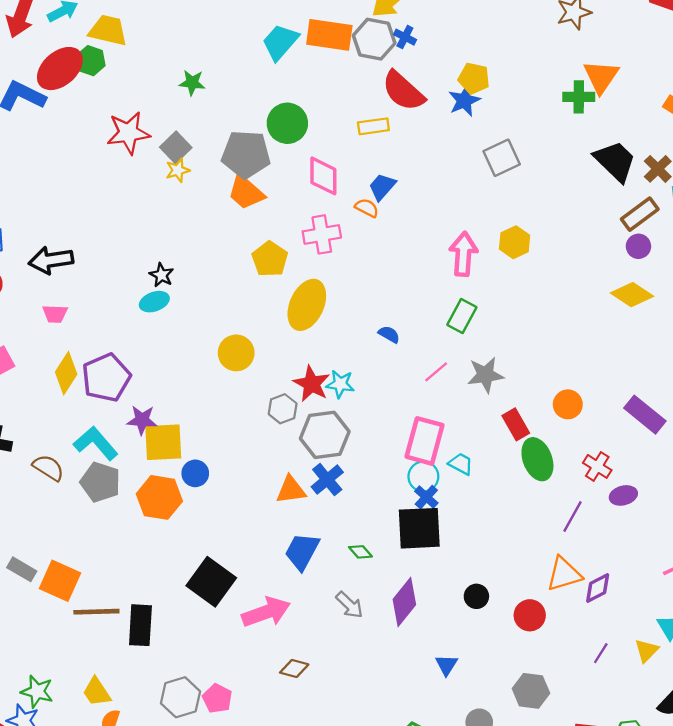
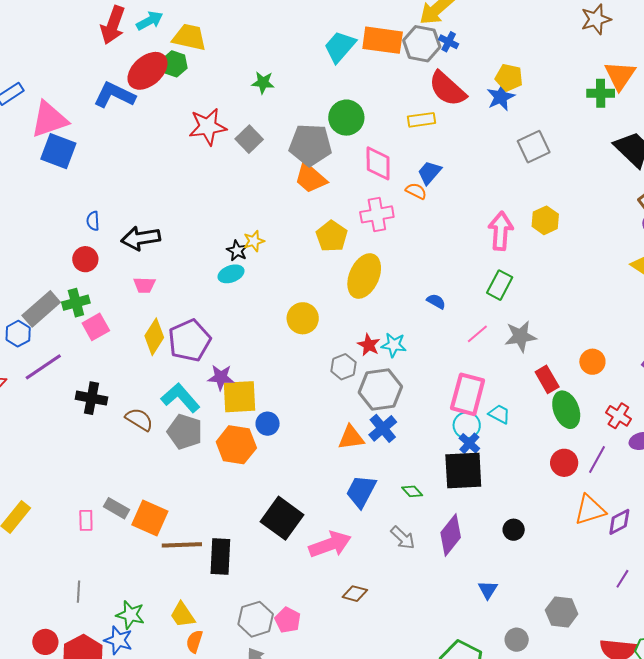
yellow star: (178, 170) -> (254, 241), moved
red star: (312, 384) -> (369, 345), size x0.7
red circle: (530, 615) -> (564, 463), moved

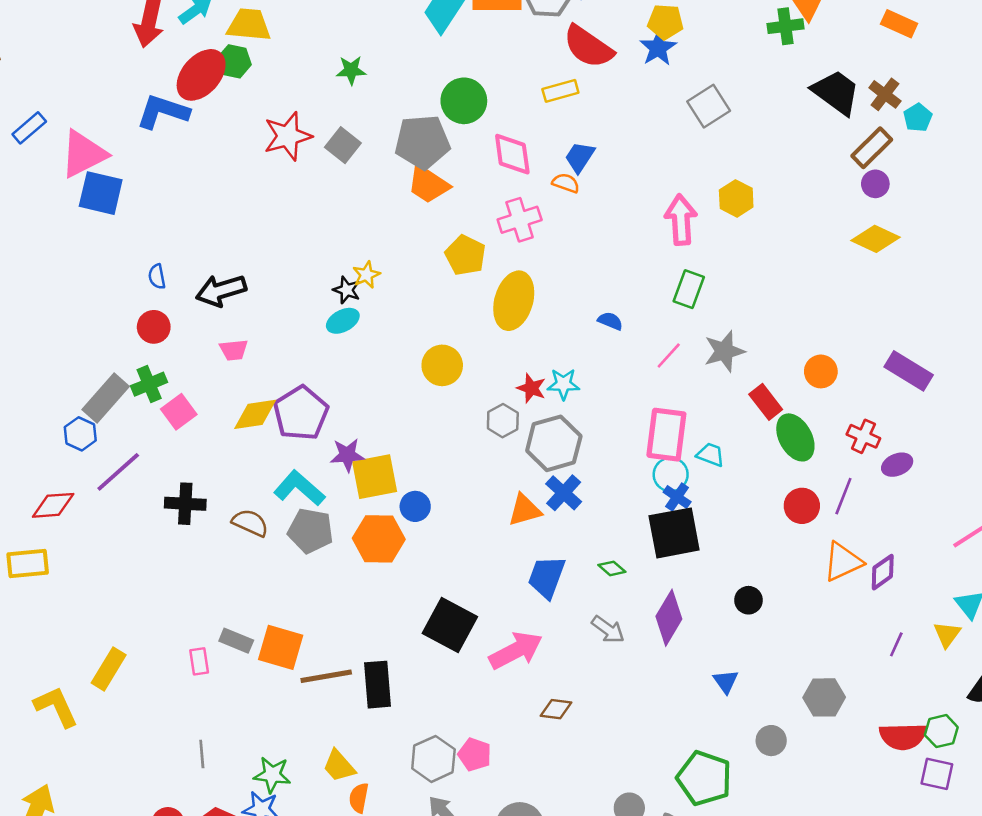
yellow diamond: (154, 337) -> (255, 414), turned 57

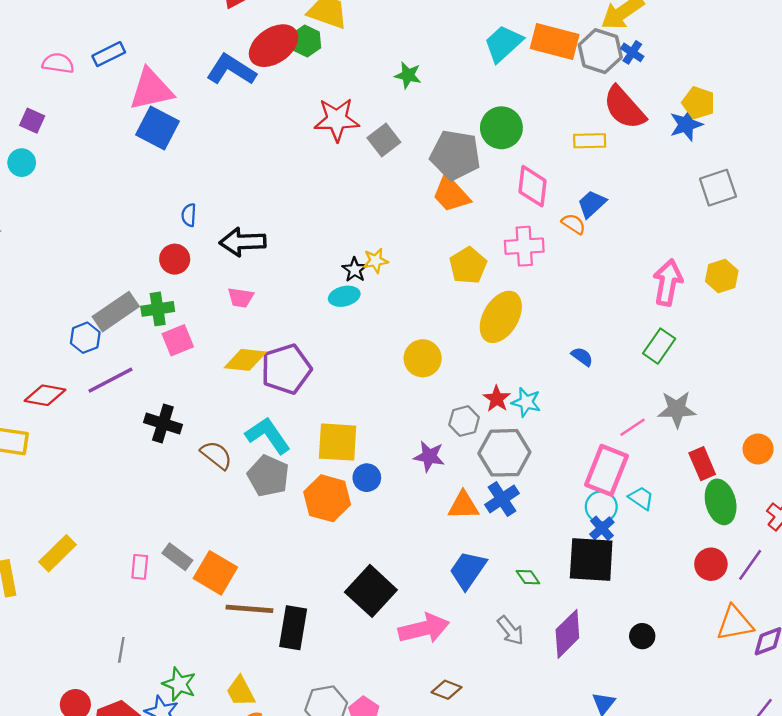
pink line: (669, 356) -> (632, 427), moved
purple star: (347, 455) -> (429, 456), moved

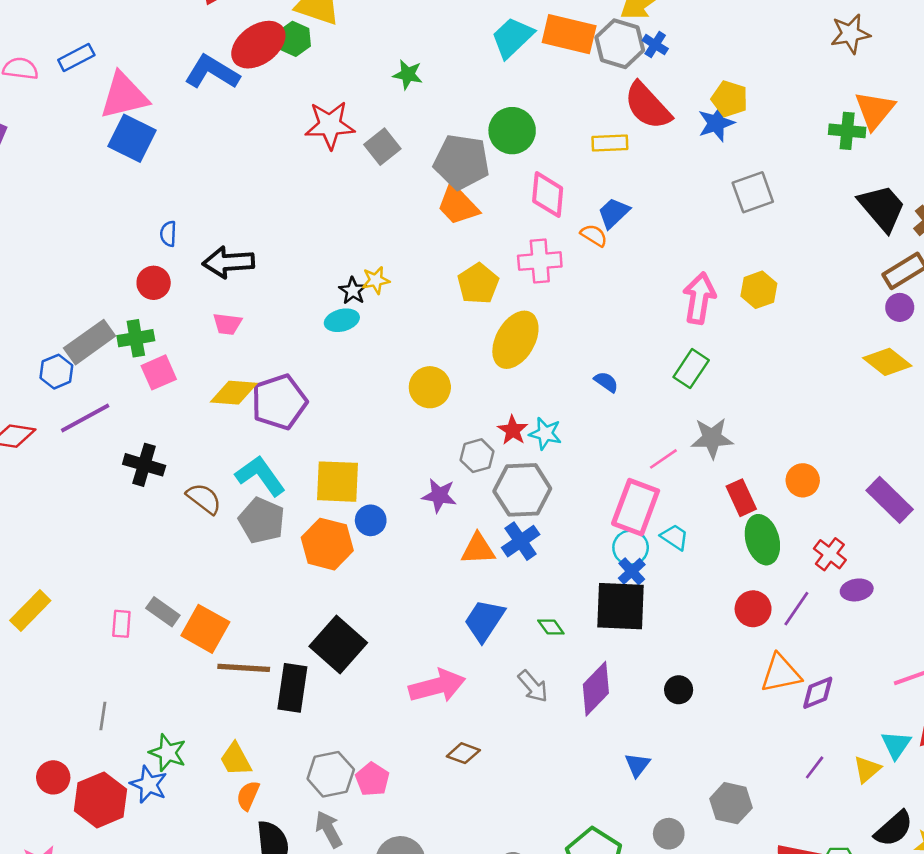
black square: (371, 591) -> (338, 645), moved

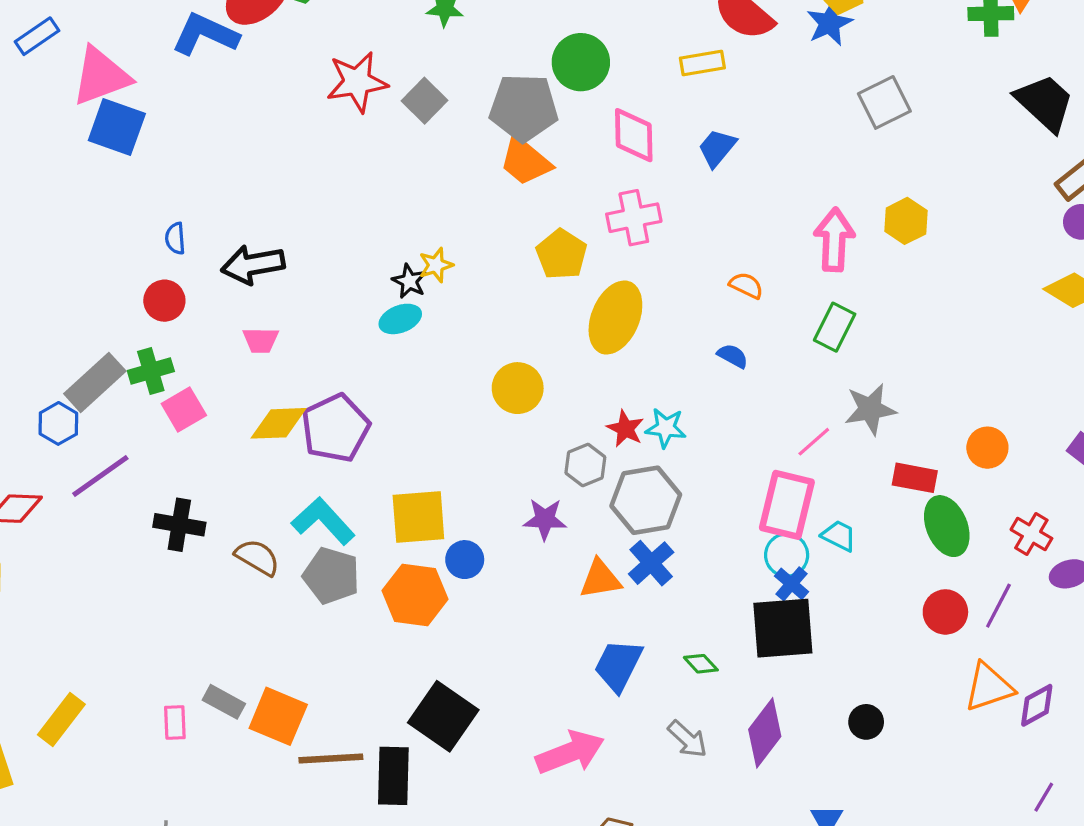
orange semicircle: (594, 235) -> (746, 285), moved
red rectangle: (741, 498) -> (915, 478), turned -48

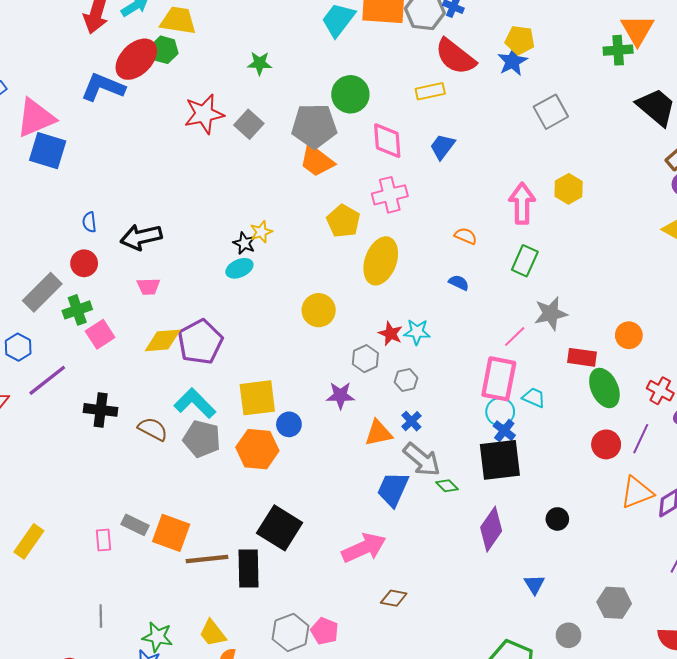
gray rectangle: (95, 382) -> (42, 292), moved
gray hexagon: (646, 500) -> (406, 380), size x0.5
blue cross: (651, 563) -> (411, 421), size x0.7
gray arrow: (687, 739) -> (422, 460), moved, size x1.4

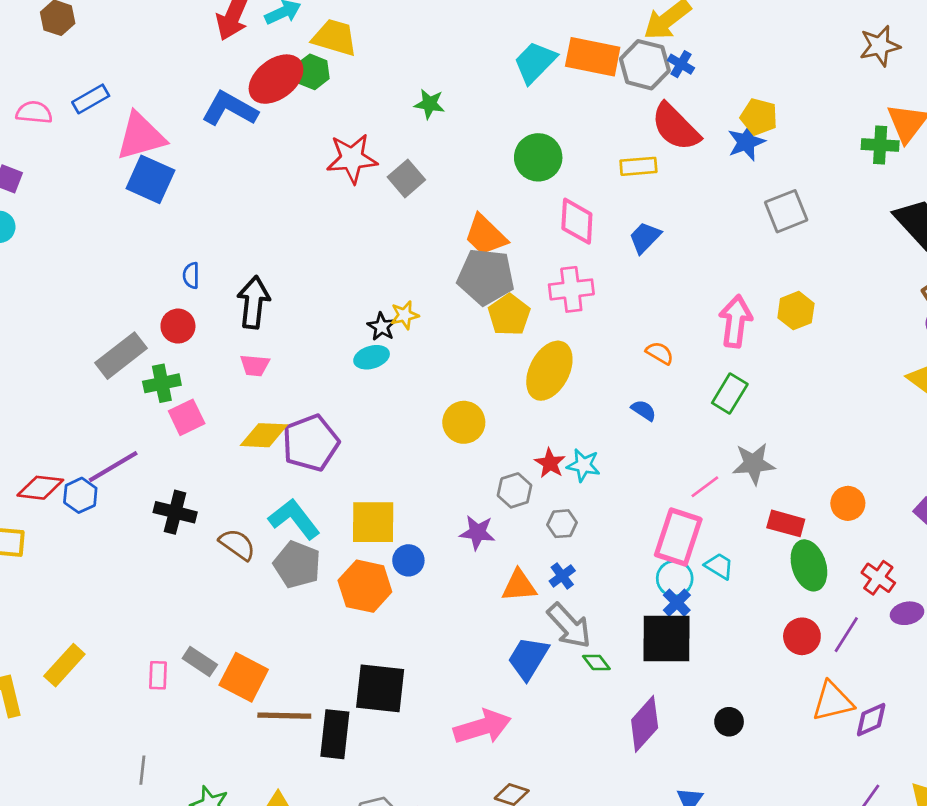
gray pentagon: (314, 126) -> (486, 277), moved
black arrow: (141, 237) -> (254, 302), turned 102
blue hexagon: (18, 347) -> (80, 495), moved
black square: (280, 528) -> (380, 688), turned -33

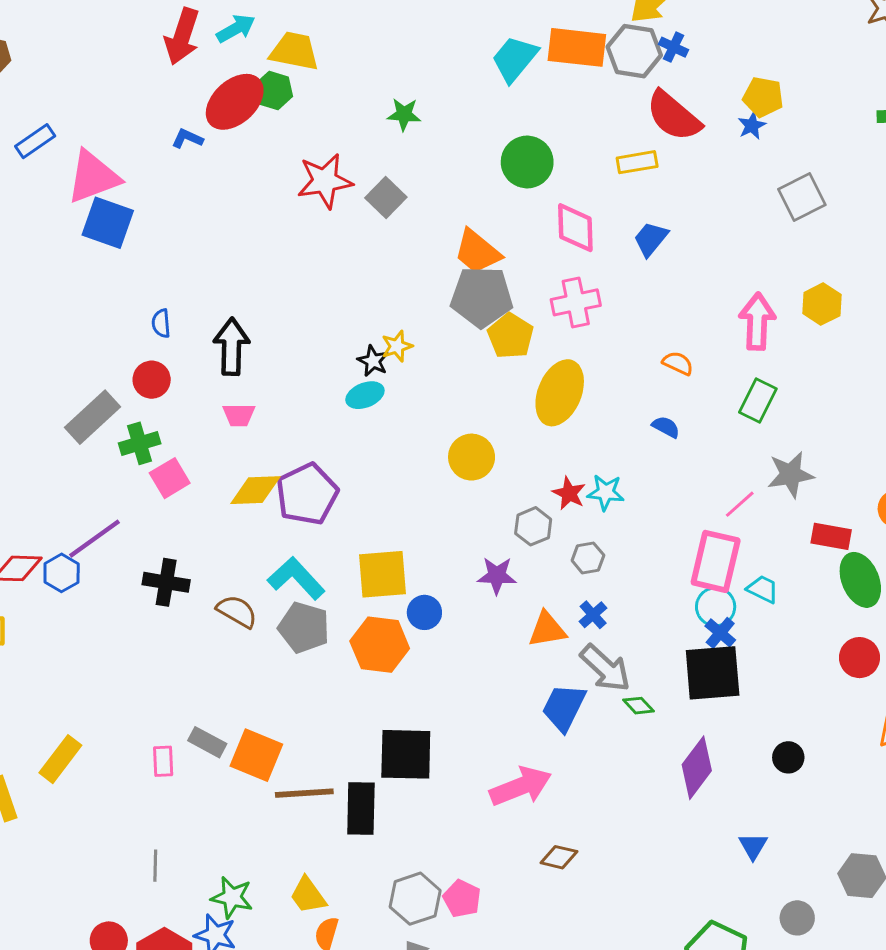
blue L-shape: (230, 109) -> (187, 139), size x0.5
blue star: (746, 142) -> (752, 126), size x0.7

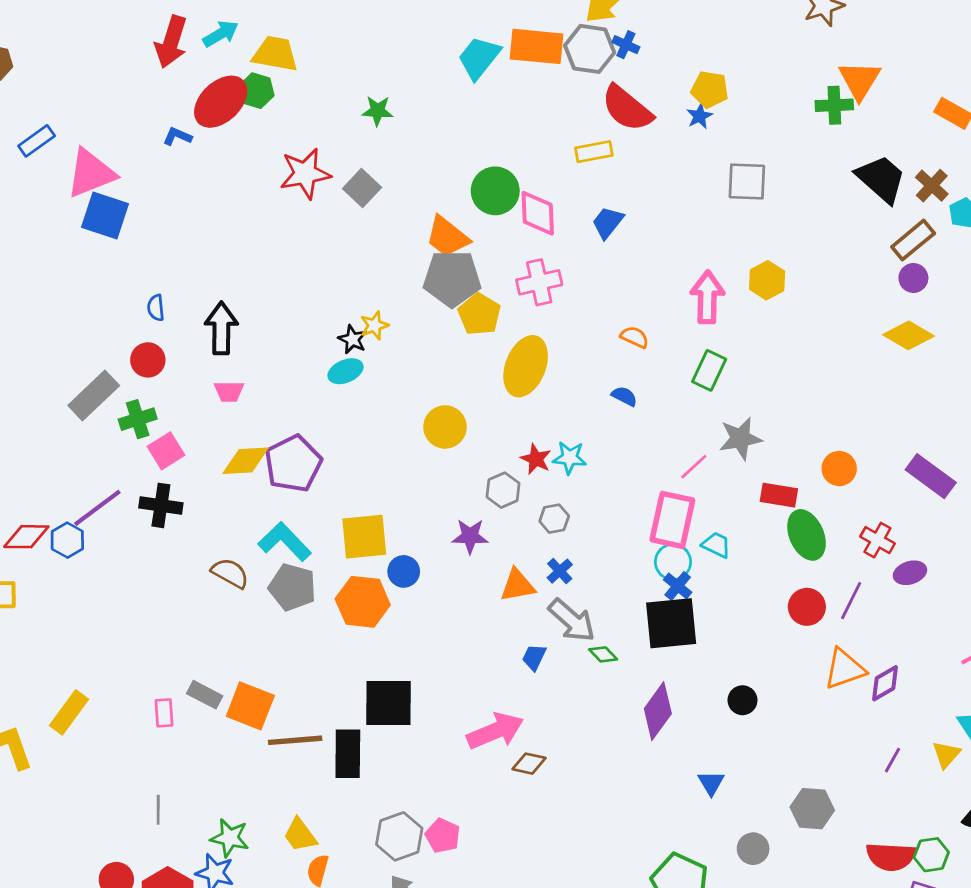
green circle: (527, 162) -> (495, 191), moved
gray square: (802, 197) -> (747, 181), turned 30
black cross: (166, 582) -> (161, 505), moved
blue trapezoid: (564, 707) -> (534, 657), size x0.6
brown diamond: (559, 857) -> (529, 764), moved

